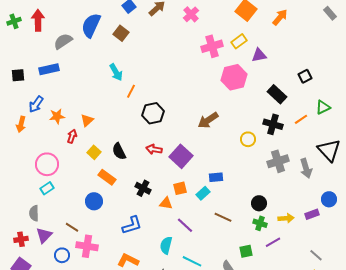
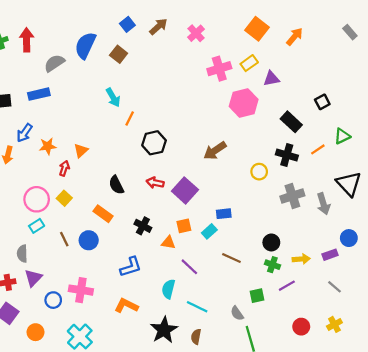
yellow square: (94, 152) -> (64, 198), moved
brown line: (72, 227) -> (64, 239), moved, turned 32
gray line: (316, 255) -> (334, 287), moved

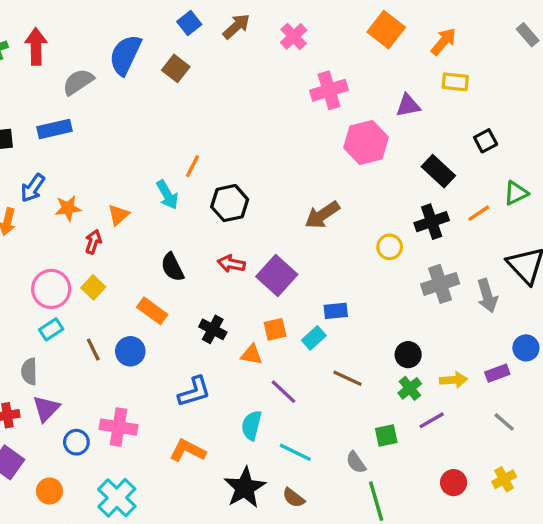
yellow rectangle: (249, 63) -> (455, 82), moved, turned 42
cyan arrow: (113, 97) -> (167, 195), moved
black cross: (287, 155) -> (432, 222), turned -35
green cross: (272, 265) -> (410, 388), turned 32
brown semicircle: (196, 337) -> (294, 498), turned -64

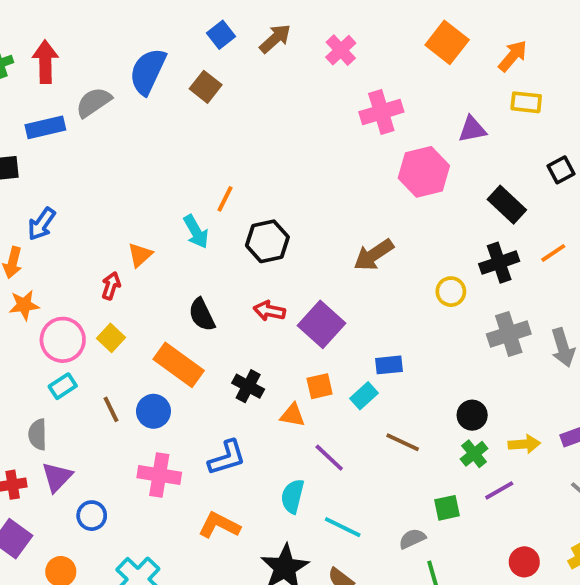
blue rectangle: (55, 129) -> (45, 127), moved
orange star: (68, 208) -> (24, 305), moved
orange rectangle: (152, 311) -> (179, 365), size x1.4
pink cross: (119, 427) -> (159, 475), moved
gray semicircle: (356, 462) -> (412, 539), turned 100

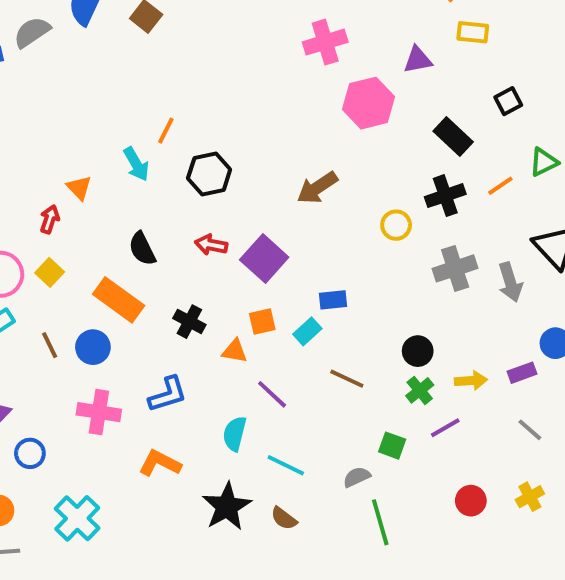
orange triangle: (140, 255) -> (79, 188), turned -32
green square: (447, 508) -> (392, 446), turned 32

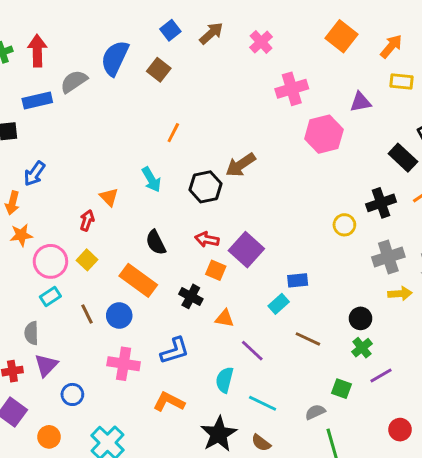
orange line: (166, 131) -> (173, 133), moved
black rectangle: (453, 137) -> (403, 158), moved
brown arrow: (317, 188) -> (241, 165), moved
orange square: (262, 322) -> (216, 270), moved, turned 36
yellow arrow: (471, 381) -> (400, 294), moved

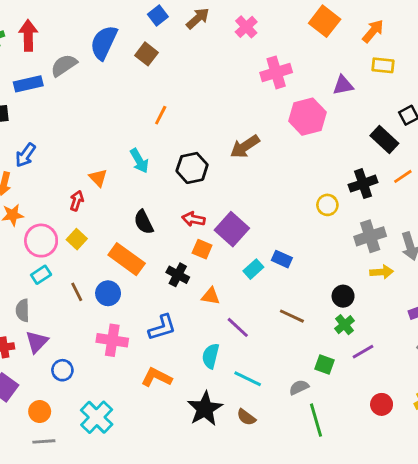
brown arrow: (241, 165) -> (245, 147), moved
blue rectangle: (298, 280) -> (282, 259), turned 30
cyan rectangle: (279, 304) -> (253, 269), moved

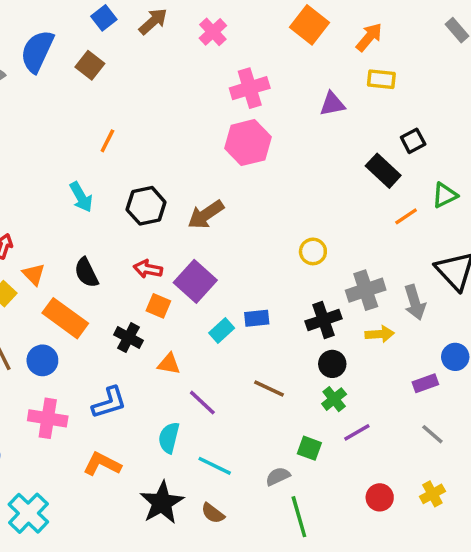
pink hexagon: (307, 117) -> (248, 143), moved
brown arrow: (245, 147) -> (206, 215), moved
orange triangle: (98, 178) -> (34, 274), moved
black cross: (363, 184) -> (323, 320), moved
blue rectangle: (282, 259) -> (257, 318), turned -30

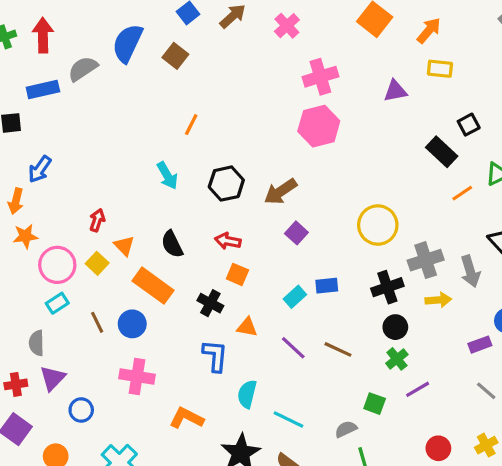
yellow circle: (313, 251) -> (378, 225), size x1.6
purple square: (195, 281) -> (296, 233), moved, size x0.6
blue L-shape: (109, 403) -> (215, 356), moved, turned -68
purple line: (202, 403) -> (293, 348), moved

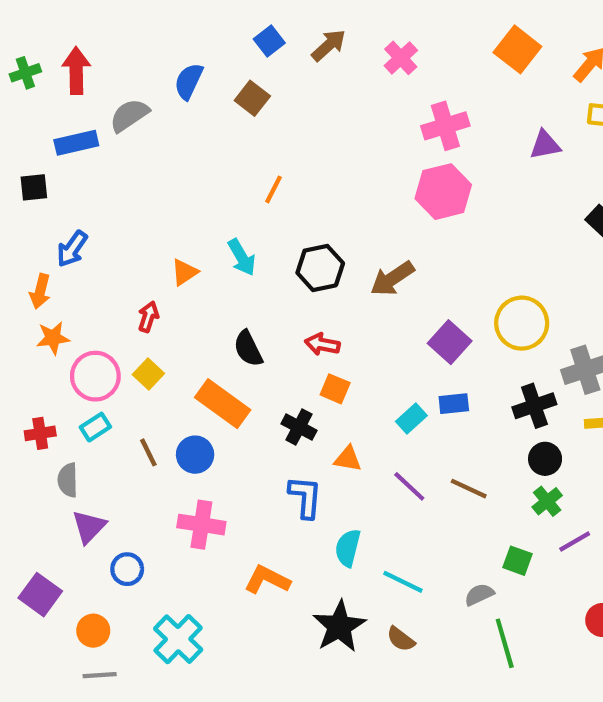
blue semicircle: (127, 43) -> (189, 81), size x0.7
purple square: (296, 233) -> (450, 342), moved, size x1.4
orange triangle: (124, 246) -> (184, 272), moved, turned 40
red cross: (16, 384) -> (40, 433), moved

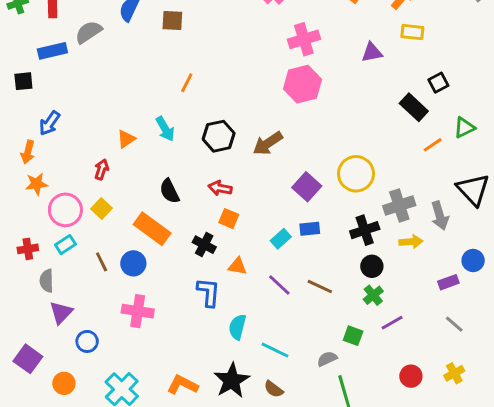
brown square: (252, 98) -> (172, 21), turned -35
orange L-shape: (267, 580) -> (182, 385), moved

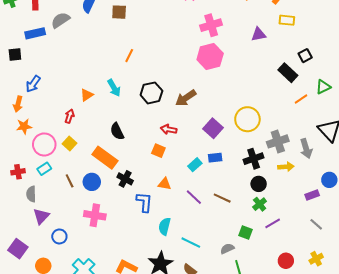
red arrow: (220, 188) -> (169, 129), moved
black cross: (204, 245) -> (125, 179), moved

